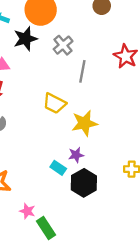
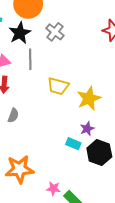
gray line: (82, 71) -> (30, 59), moved

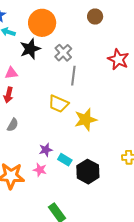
gray line: (30, 59) -> (73, 76), moved
purple star: (87, 129) -> (46, 150), moved
pink star: (53, 189) -> (40, 170), moved

